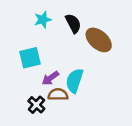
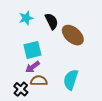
cyan square: (30, 58) -> (32, 50), moved
cyan semicircle: (75, 81) -> (71, 80), moved

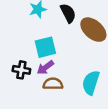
black cross: (21, 89) -> (21, 70), moved, turned -32

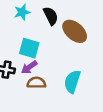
cyan square: (45, 47) -> (29, 48), turned 30

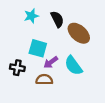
purple arrow: (29, 67) -> (51, 62), moved
cyan semicircle: (72, 82) -> (73, 66), moved, turned -54

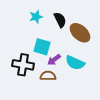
cyan semicircle: (73, 66) -> (75, 63), turned -30
black cross: (17, 68) -> (23, 65), size x1.5

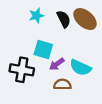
brown ellipse: (80, 33) -> (85, 19), moved
brown semicircle: (48, 76) -> (62, 84), moved

